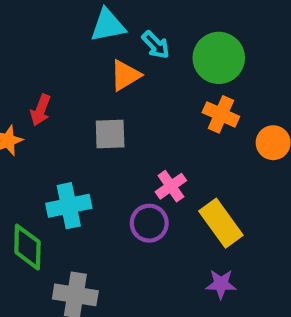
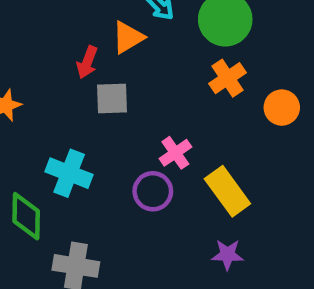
red arrow: (40, 110) -> (87, 62), moved
orange cross: (221, 114) -> (227, 78), turned 32
cyan cross: (69, 206) -> (69, 173), turned 33

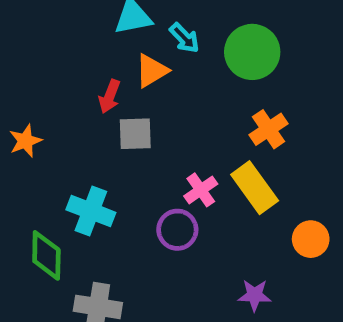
orange cross: (227, 78) -> (269, 129), moved
orange circle: (282, 108) -> (311, 239), moved
yellow rectangle: (227, 191) -> (255, 188), moved

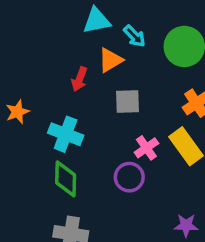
gray square: (135, 134) -> (128, 101), moved
cyan cross: (91, 211) -> (66, 134), moved
green diamond: (46, 255) -> (66, 179), moved

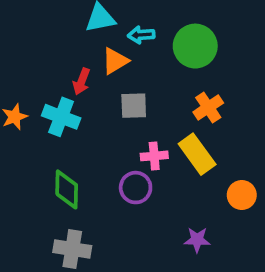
cyan arrow: (134, 36) -> (141, 35), turned 130
cyan cross: (66, 134) -> (61, 117), moved
pink cross: (146, 148) -> (154, 156), turned 30

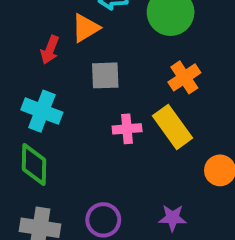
cyan cross: (61, 117) -> (42, 111), moved
purple circle: (136, 188) -> (103, 220), moved

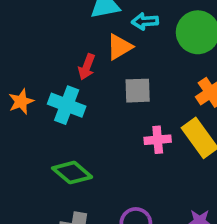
cyan cross: (42, 111) -> (67, 105), moved
green diamond: (34, 164) -> (72, 173), turned -51

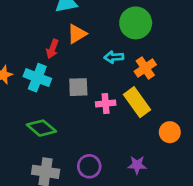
cyan arrow: (145, 21) -> (114, 57), moved
gray square: (138, 91) -> (78, 87), moved

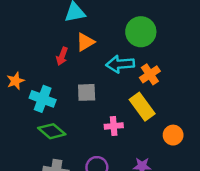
cyan arrow: (114, 57) -> (120, 64), size x1.5
cyan cross: (37, 78) -> (43, 99), moved
pink cross: (106, 104) -> (114, 126), moved

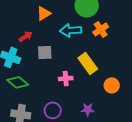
red arrow: (62, 56) -> (26, 36), moved, turned -144
orange cross: (150, 74) -> (101, 29), moved

